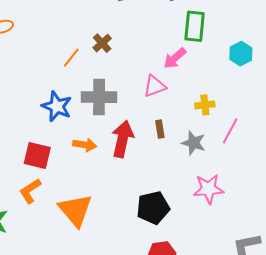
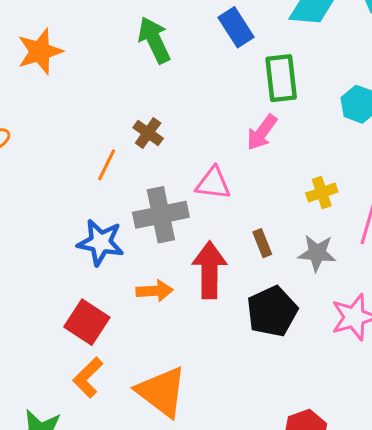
pink triangle: (155, 86) -> (213, 183), moved, turned 40
red square: (37, 156) -> (87, 322), turned 32
black pentagon: (153, 208) -> (272, 311), moved

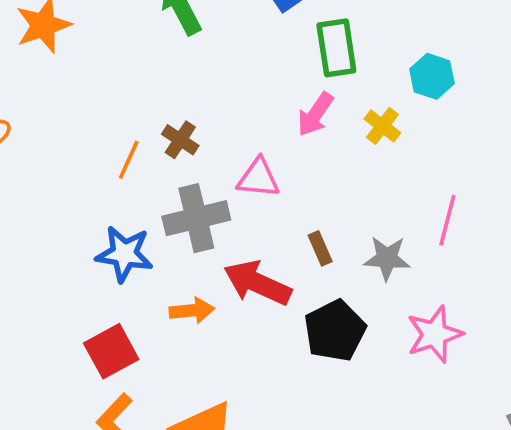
brown cross: (148, 133) -> (180, 140), moved
yellow cross: (322, 193) -> (382, 126), moved, turned -32
red arrow: (209, 270) -> (257, 283), turned -64
red square: (87, 322) -> (111, 351), turned 30

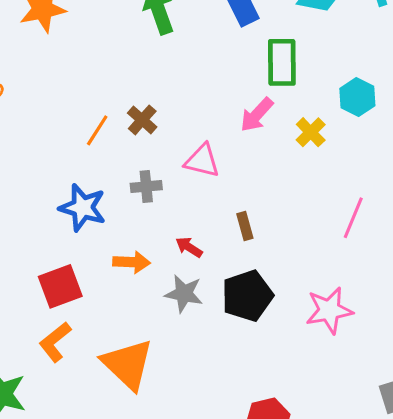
gray cross: (196, 218) -> (146, 187), size x0.6
gray star: (387, 258) -> (184, 294), moved
red arrow: (257, 283) -> (189, 247), size x0.5

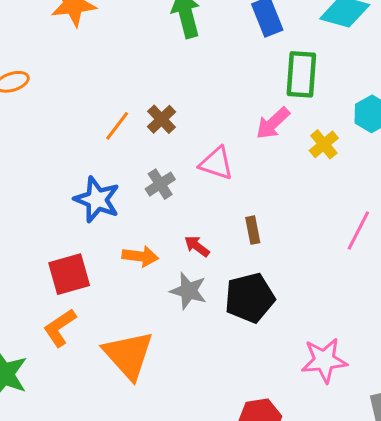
gray cross: (146, 187) -> (160, 184), turned -32
pink star: (329, 310) -> (324, 360), moved

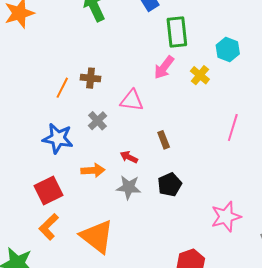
brown cross: (161, 119) -> (91, 78), turned -30
black pentagon: (250, 298) -> (170, 185), size x0.7

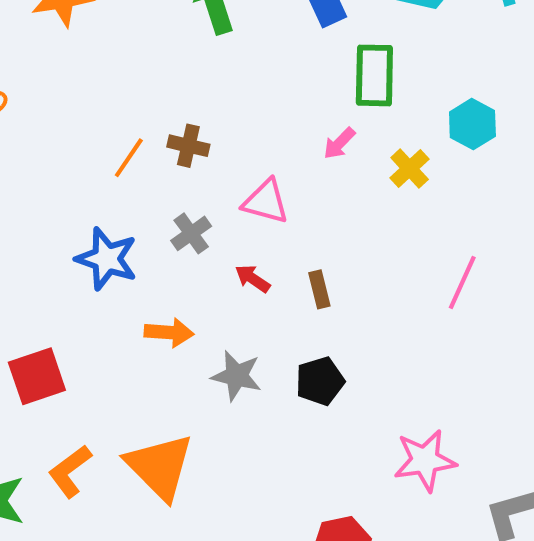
pink arrow: (164, 67) -> (339, 143), size x0.7
red arrow: (129, 157) -> (253, 279), moved
red square: (48, 191) -> (37, 376), moved
orange L-shape: (49, 227) -> (70, 471), moved

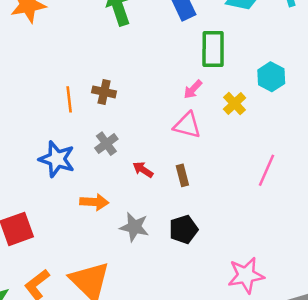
orange line: (129, 158) -> (69, 99), turned -40
pink triangle: (266, 202) -> (187, 125), moved

